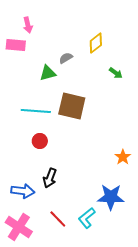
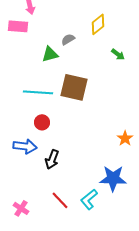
blue arrow: (23, 191) -> (25, 146), moved
pink cross: (19, 227) -> (21, 208), size x0.6

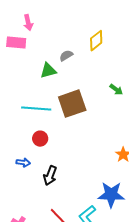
green arrow: (118, 54) -> (116, 90), moved
brown square: (74, 87) -> (72, 104), turned -32
blue arrow: (25, 146) -> (23, 163), size x0.6

